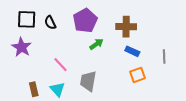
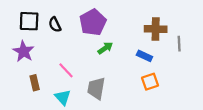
brown cross: (126, 27) -> (156, 29), moved
gray line: (164, 56) -> (179, 44), moved
brown rectangle: (34, 89) -> (35, 83), moved

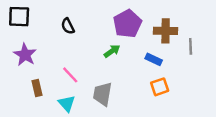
black square: (29, 21) -> (19, 17), moved
purple pentagon: (93, 22) -> (127, 24), moved
black semicircle: (55, 25) -> (68, 26), moved

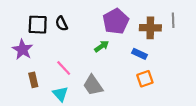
black square: (19, 17) -> (38, 25), moved
gray line: (191, 46) -> (173, 20), moved
gray trapezoid: (102, 94) -> (93, 85), turned -45

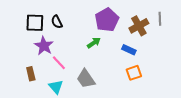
brown cross: (150, 28) -> (139, 26), turned -30
purple star: (23, 50) -> (44, 46), moved

